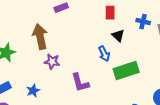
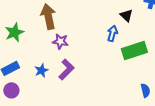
blue arrow: (104, 54) -> (112, 33), turned -140
purple L-shape: (80, 83) -> (66, 69), moved, turned -120

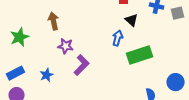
brown arrow: (48, 16) -> (54, 21), size x0.7
purple L-shape: (66, 69) -> (82, 65), moved

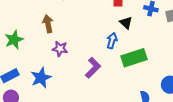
purple L-shape: (82, 65) -> (93, 68), moved
blue star: (47, 75) -> (41, 78), size x1.5

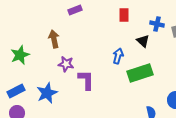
black triangle: (126, 23) -> (143, 41), moved
purple L-shape: (93, 68) -> (86, 80), moved, turned -45

